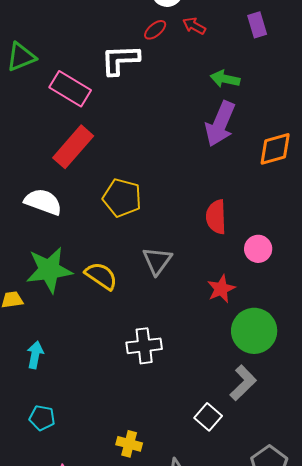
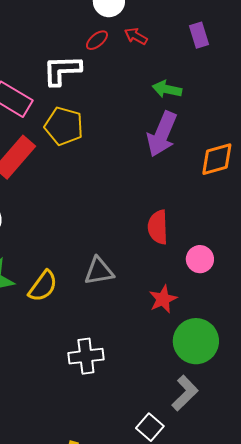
yellow pentagon: (122, 198) -> (64, 126), moved
gray triangle: (157, 261) -> (99, 271), turned 44
yellow semicircle: (101, 276) -> (43, 286), turned 92

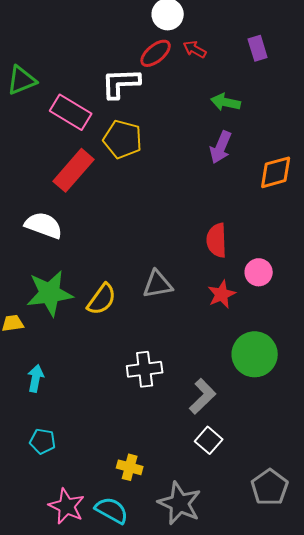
red ellipse: (97, 40) -> (156, 53), size x1.4
purple arrow: (162, 134) -> (221, 147), size x0.7
red star: (163, 299) -> (222, 294), moved
gray L-shape: (185, 393) -> (203, 396), moved

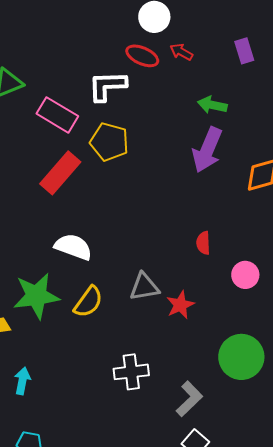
red ellipse: (156, 53) -> (142, 56), turned 64
purple arrow: (221, 147) -> (207, 150), size x1.4
white semicircle: (44, 225) -> (73, 247), moved
red semicircle: (217, 240) -> (203, 243), size x0.7
red star: (222, 294) -> (180, 305), moved

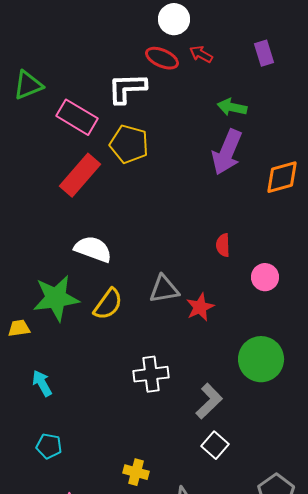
cyan arrow: (22, 381) -> (42, 383), turned -40

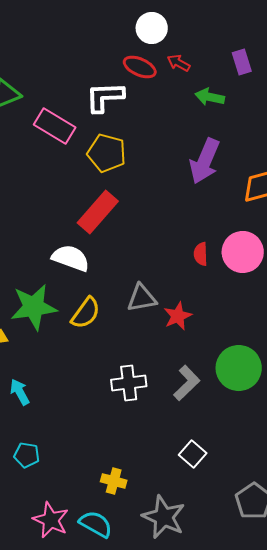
green arrow: (232, 107) -> (210, 97), moved
red rectangle: (80, 175) -> (98, 212), moved
pink circle: (265, 277) -> (243, 252), moved, size x1.5
gray L-shape: (209, 401) -> (187, 383), moved

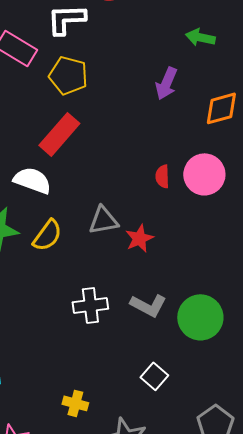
green arrow: (210, 97) -> (200, 37), moved
purple arrow: (205, 161) -> (166, 83), size x0.7
green circle: (239, 368) -> (200, 317), moved
gray L-shape: (187, 383) -> (148, 305), turned 72

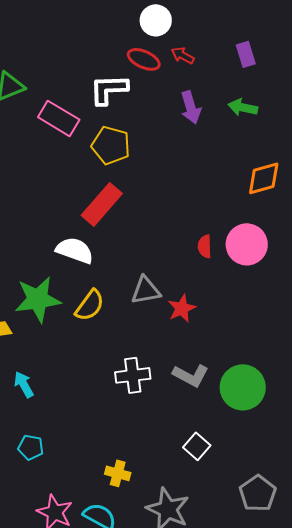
purple arrow: (166, 83) -> (191, 107), moved, turned -40

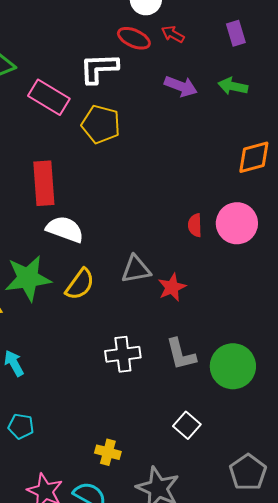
purple arrow: (191, 107) -> (181, 86), turned -52
red rectangle: (102, 204) -> (44, 183), moved, turned -45
gray L-shape: (191, 375) -> (181, 354), turned 48

